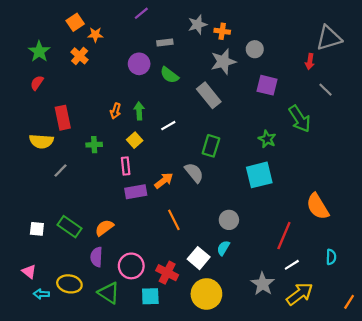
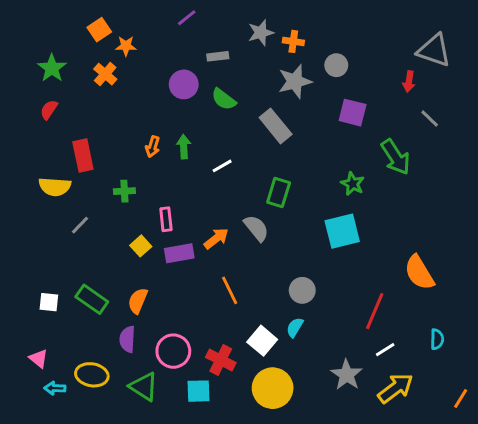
gray triangle: (329, 38) -> (434, 50), turned 36
yellow square: (135, 140) -> (141, 246), moved
orange semicircle: (104, 228) -> (138, 301), turned -30

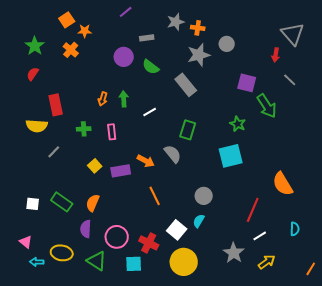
gray triangle: (434, 50) -> (293, 34), turned 30
purple square: (353, 113) -> (247, 83), moved
pink rectangle: (166, 219) -> (112, 132), moved
orange arrow: (216, 239) -> (146, 161), turned 66
yellow arrow: (396, 388) -> (267, 262), size x0.7

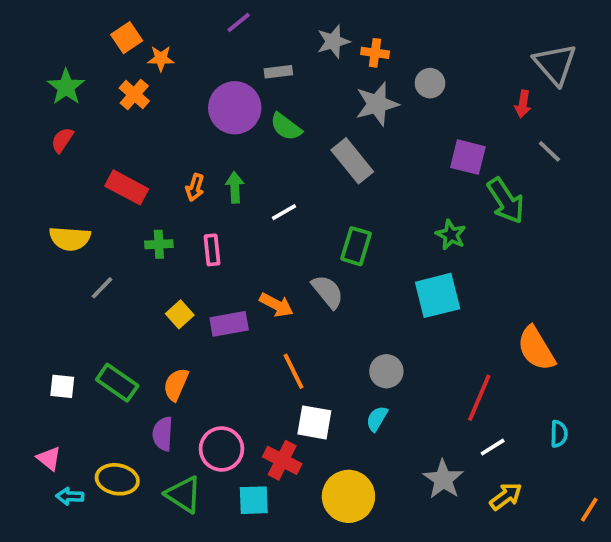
purple circle: (124, 57) -> (235, 108), size x1.4
red rectangle: (56, 105) -> (127, 187), moved, turned -50
white square: (177, 230) -> (314, 422), moved, turned -30

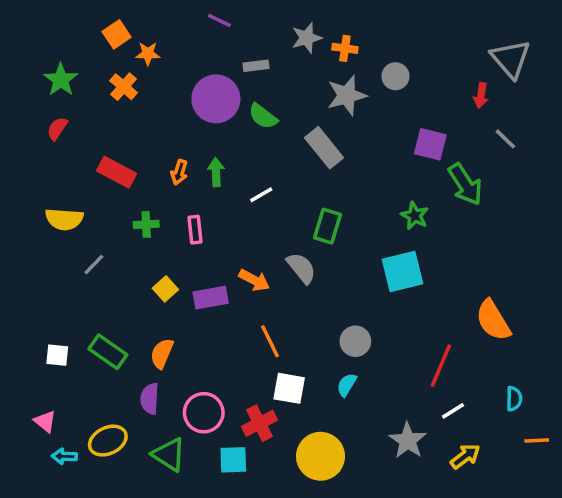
purple line: (239, 22) -> (219, 20), turned 65
red cross: (282, 460) -> (260, 423), turned 36
yellow ellipse: (117, 479) -> (108, 441), turned -36
orange line: (589, 510) -> (537, 441), moved, turned 55

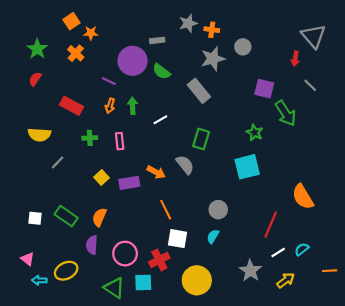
purple line: (219, 20) -> (109, 81), moved
cyan semicircle: (514, 399) -> (302, 249), moved, turned -128
green triangle: (169, 455) -> (114, 288), moved

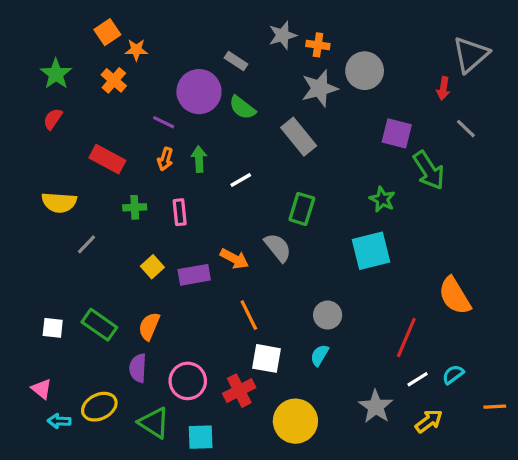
gray triangle: (314, 36) -> (471, 55), turned 30
gray rectangle: (157, 40) -> (236, 61), turned 40
gray circle: (243, 47) -> (365, 71), size x1.5
cyan square: (143, 282) -> (201, 437), moved
green triangle: (114, 288) -> (154, 423), moved

